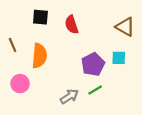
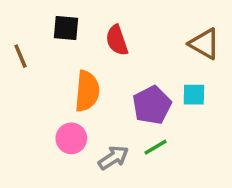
brown line: (13, 45) -> (21, 56), moved
orange semicircle: (39, 56) -> (87, 91), moved
pink circle: (20, 84) -> (71, 138), moved

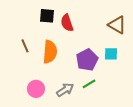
black square: (66, 28) -> (47, 16), moved
brown line: (21, 56) -> (25, 46), moved
pink circle: (71, 138) -> (36, 89), moved

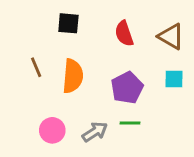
red semicircle: (67, 23) -> (124, 34), moved
cyan square: (111, 54) -> (174, 79), moved
green line: (89, 84) -> (130, 123), turned 32

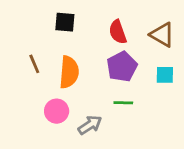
purple pentagon: (127, 88) -> (122, 67), moved
green line: (130, 123) -> (123, 103), moved
pink circle: (52, 130) -> (57, 111), moved

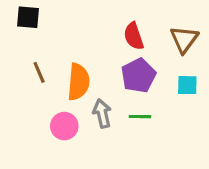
black square: (65, 22) -> (28, 17), moved
brown triangle: (162, 35) -> (184, 39), turned 36
gray arrow: (90, 125) -> (102, 113), moved, turned -70

